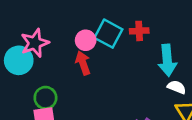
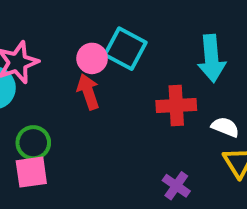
red cross: (139, 31) -> (176, 105), moved, size x1.4
cyan arrow: (167, 60) -> (212, 58), moved

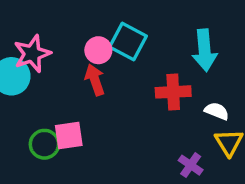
green circle: (33, 143) -> (44, 144), moved
pink square: (31, 172) -> (69, 135), moved
purple cross: (176, 186) -> (191, 165), moved

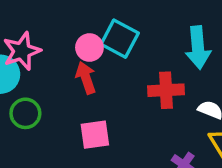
pink square: (69, 135) -> (95, 135), moved
green circle: (44, 144) -> (25, 113), moved

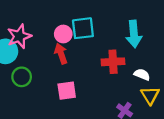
cyan square: (120, 39) -> (83, 28), turned -35

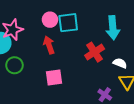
pink circle: (63, 34) -> (50, 20), moved
red cross: (113, 62) -> (95, 52), turned -30

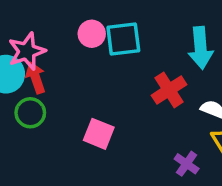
red arrow: (49, 45) -> (36, 78), moved
pink square: (54, 77) -> (99, 134), turned 30

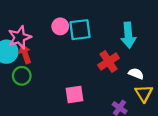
pink square: (99, 134) -> (75, 95), moved, turned -30

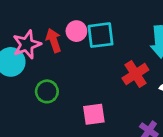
red arrow: (25, 54) -> (54, 40), moved
green circle: (22, 76) -> (47, 91), moved

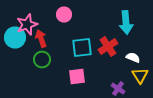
cyan square: (101, 35) -> (82, 48), moved
red arrow: (54, 40) -> (41, 38), moved

